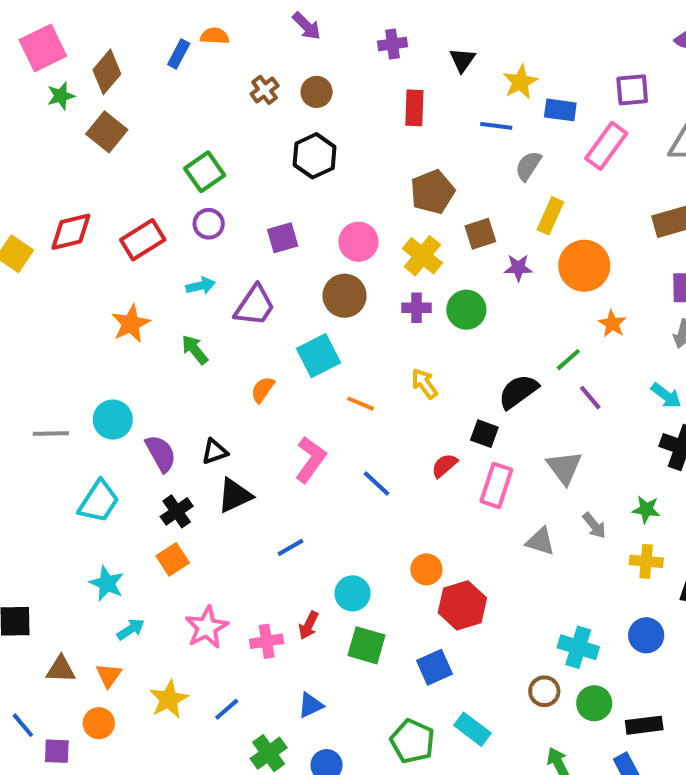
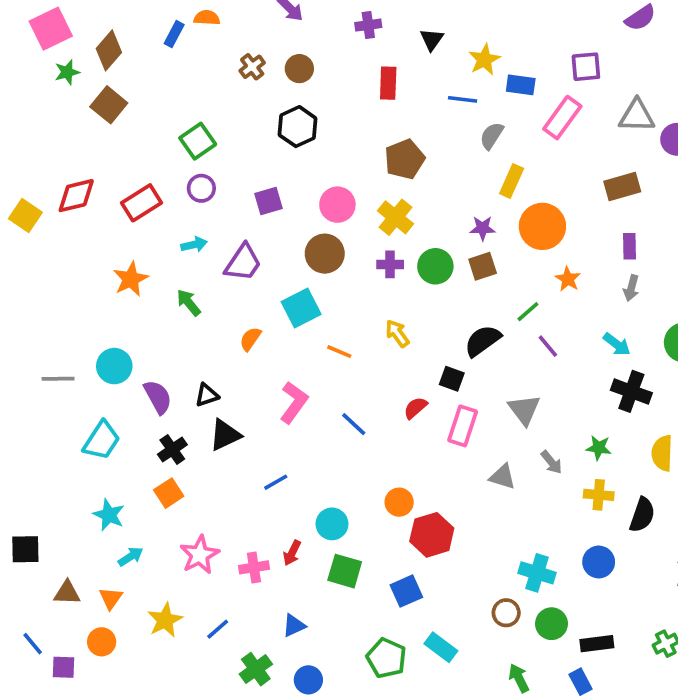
brown square: (480, 234) -> (483, 266), moved

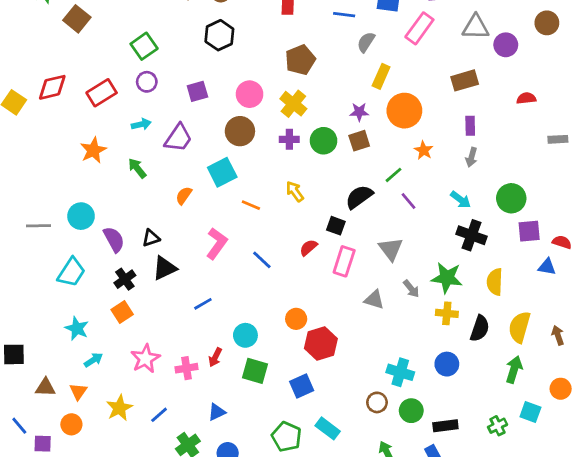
green star: (599, 448) -> (447, 278), size x1.6

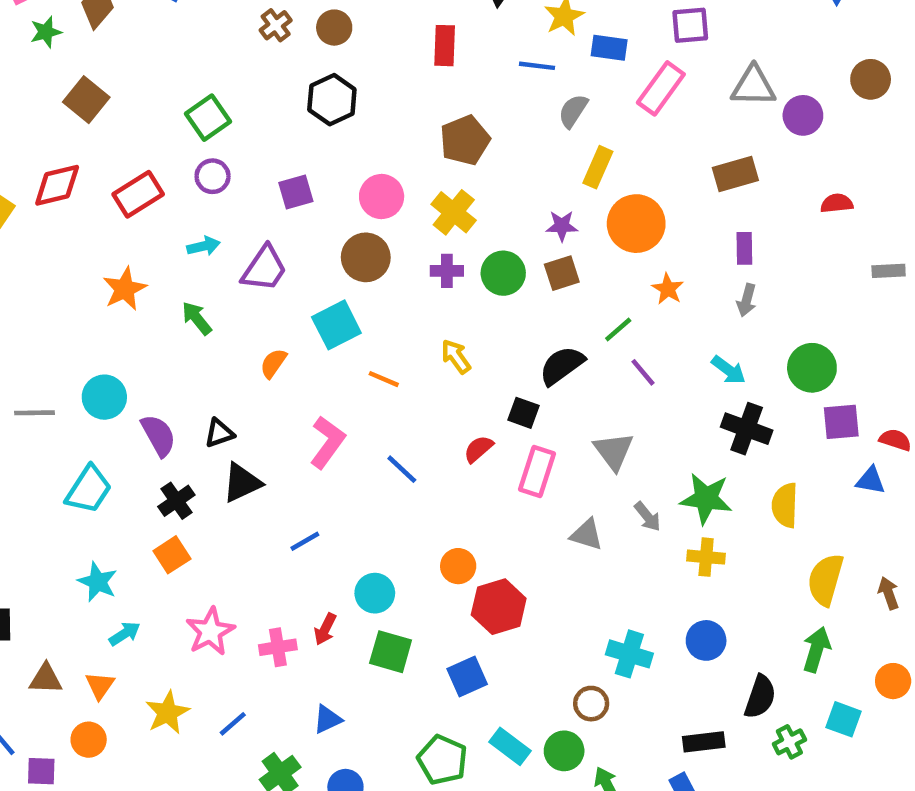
brown square: (77, 19) -> (86, 100), moved
black semicircle: (480, 328) -> (760, 697), moved
green circle: (411, 411) -> (564, 751), moved

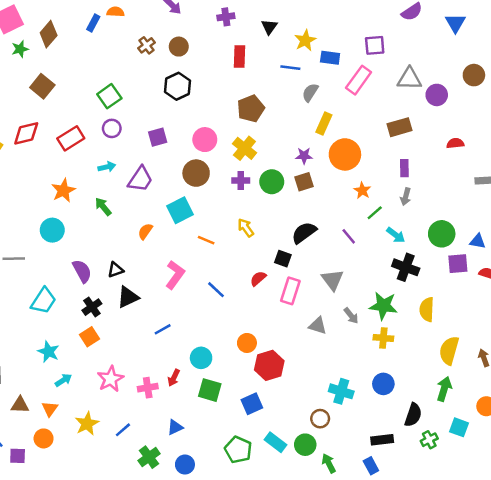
green line: (618, 329) -> (375, 213), moved
cyan circle: (104, 397) -> (52, 230), moved
blue triangle: (871, 480) -> (478, 241), moved

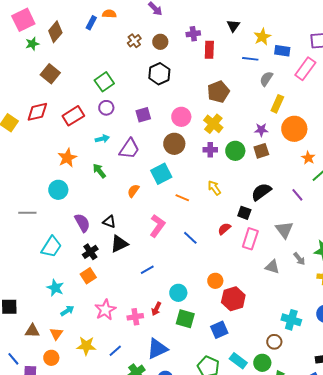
purple cross: (226, 17) -> (193, 34), moved
black triangle: (115, 270) -> (109, 222), turned 40
yellow star: (87, 424) -> (86, 346), turned 30
blue triangle: (175, 427) -> (157, 349), size x1.6

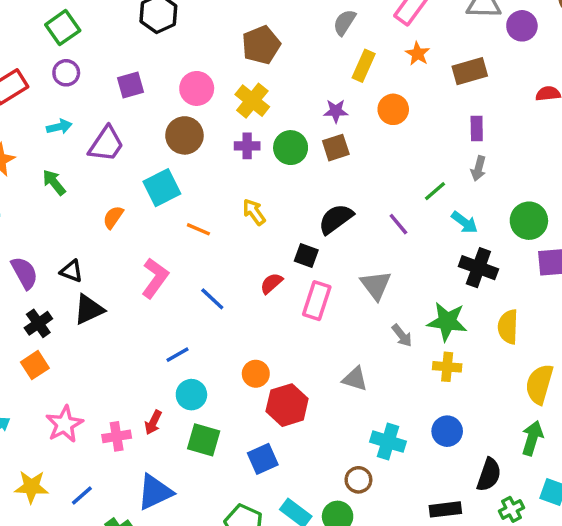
orange circle: (294, 129) -> (393, 109), size x0.7
orange star: (308, 158) -> (418, 54), moved
gray triangle: (272, 267) -> (355, 379), moved
blue line: (147, 270) -> (178, 355), moved

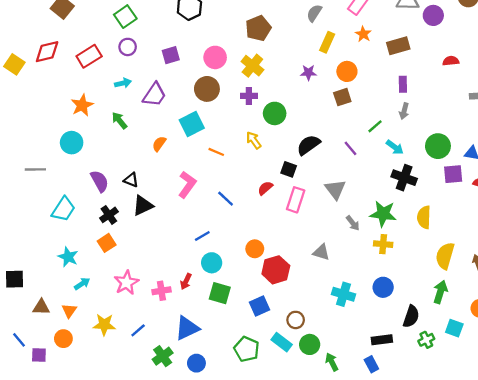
green circle: (291, 148) -> (275, 113), moved
brown square: (336, 148) -> (342, 97), moved
brown circle: (358, 480) -> (296, 320), moved

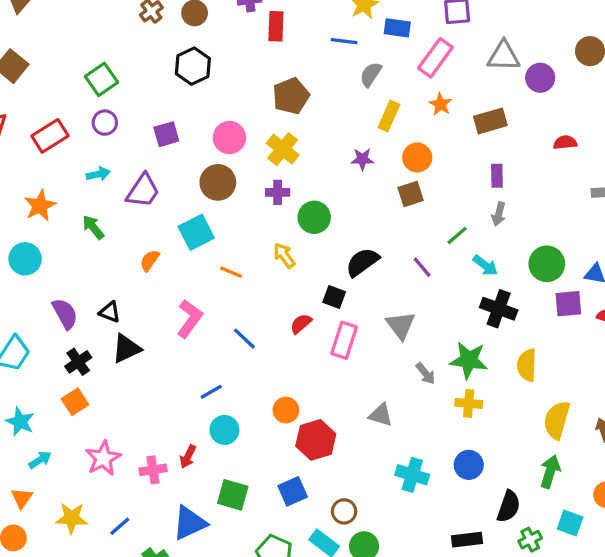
green square: (220, 293) -> (233, 495), moved

